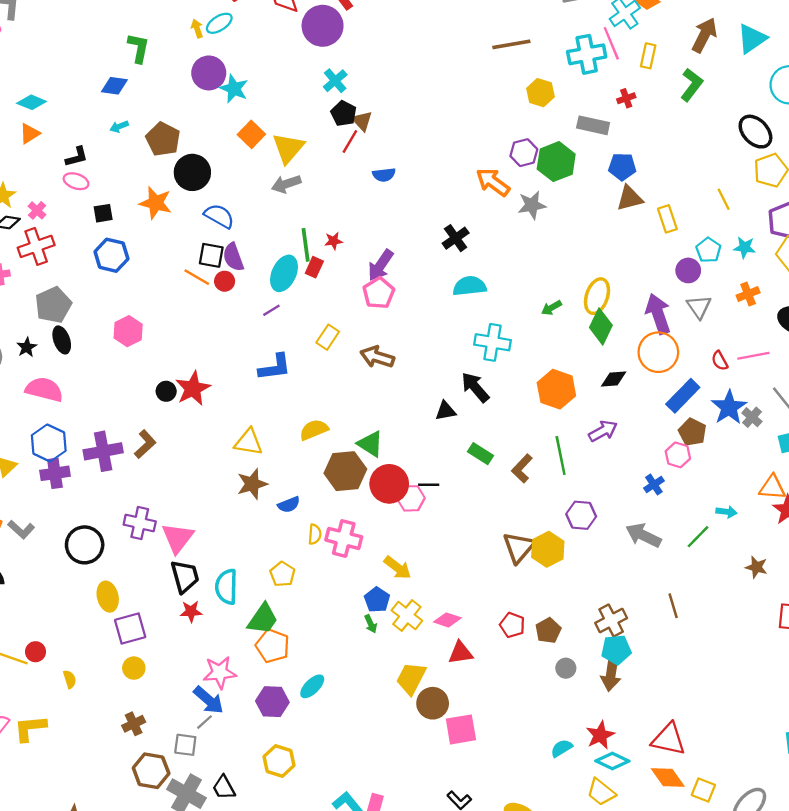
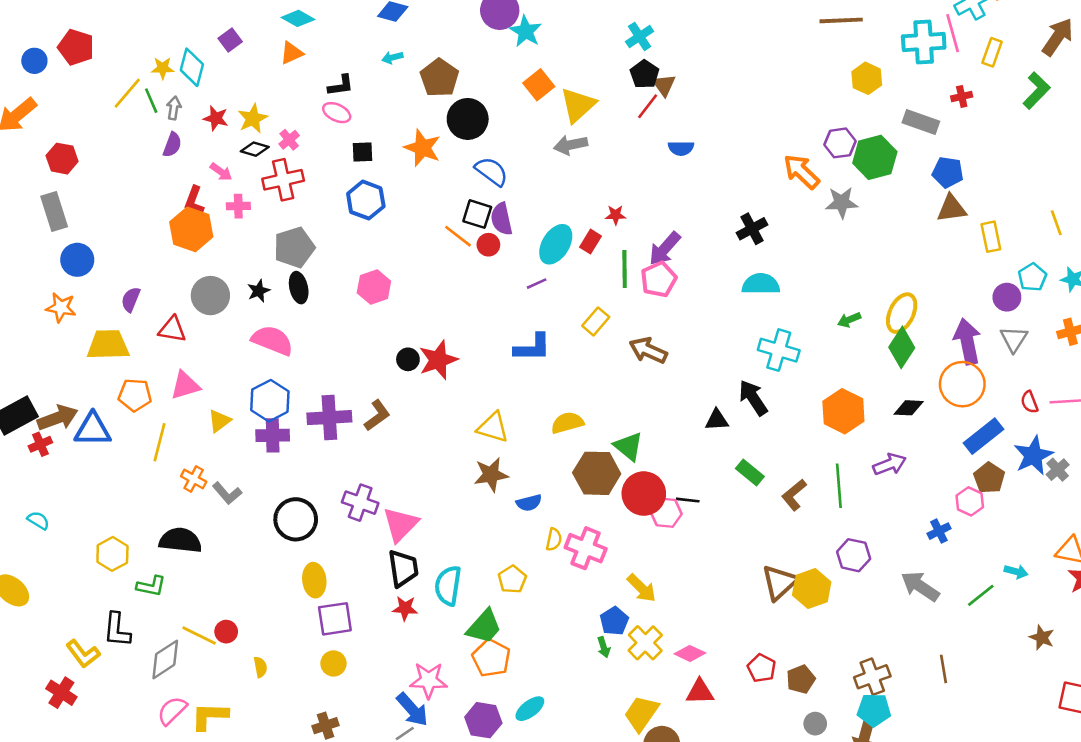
green line: (306, 245) -> (625, 269), moved

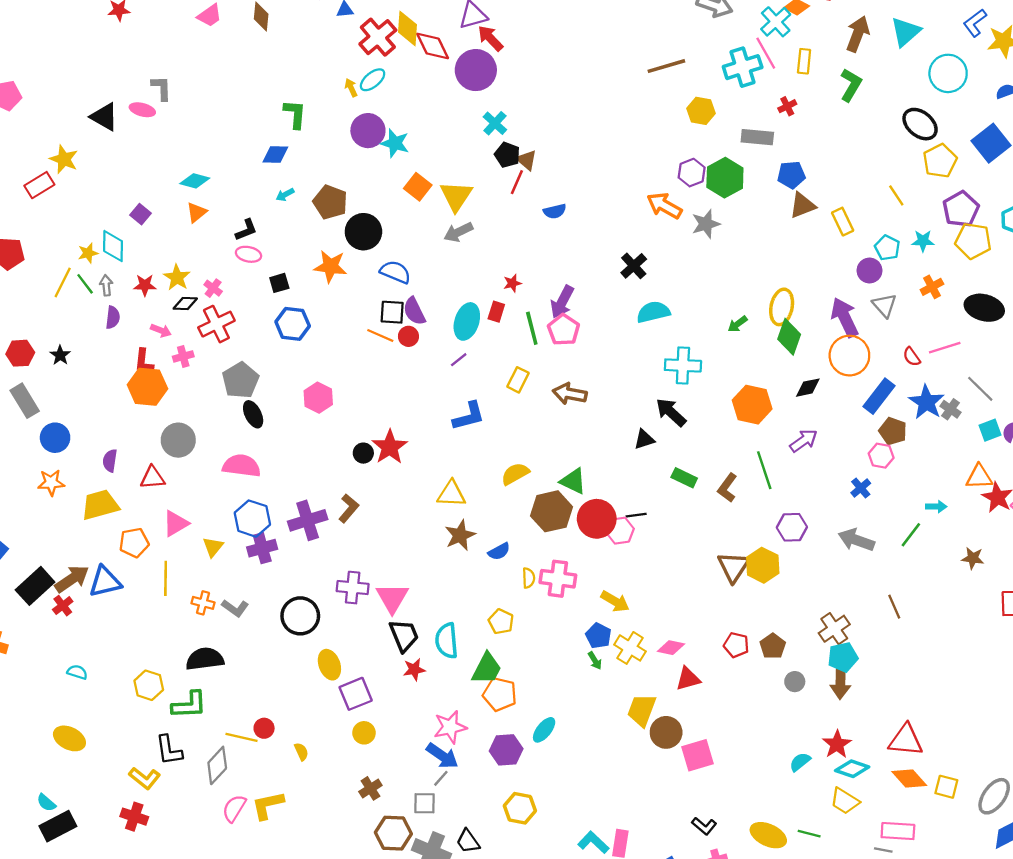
black star: (259, 291) -> (60, 355), moved
green L-shape: (151, 586) -> (189, 705), size x1.4

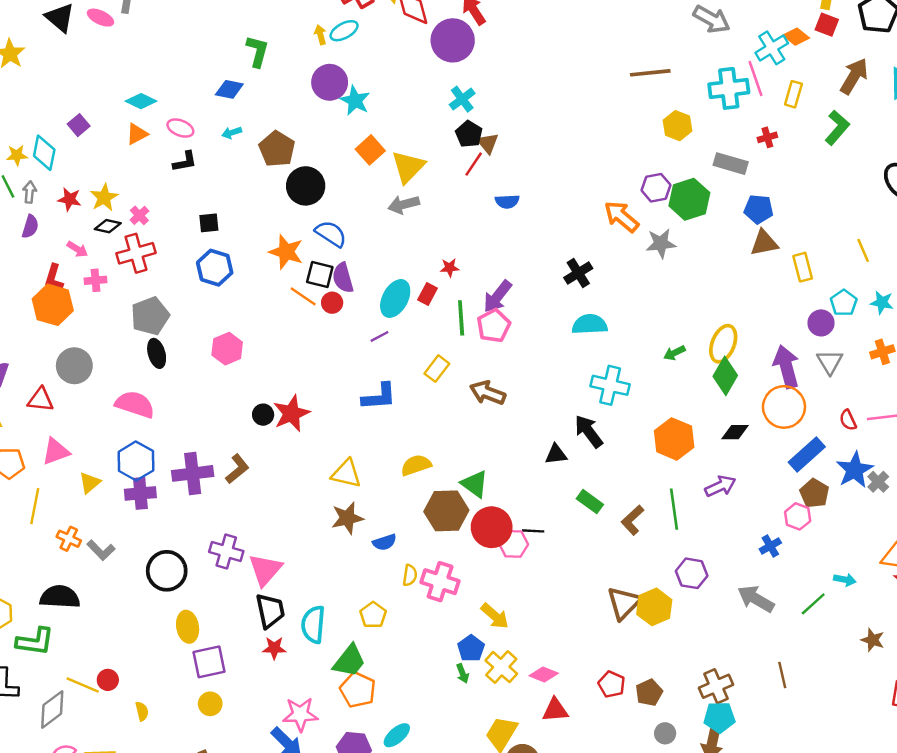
pink ellipse: (249, 254) -> (180, 128), moved
orange star: (330, 266) -> (286, 252), moved

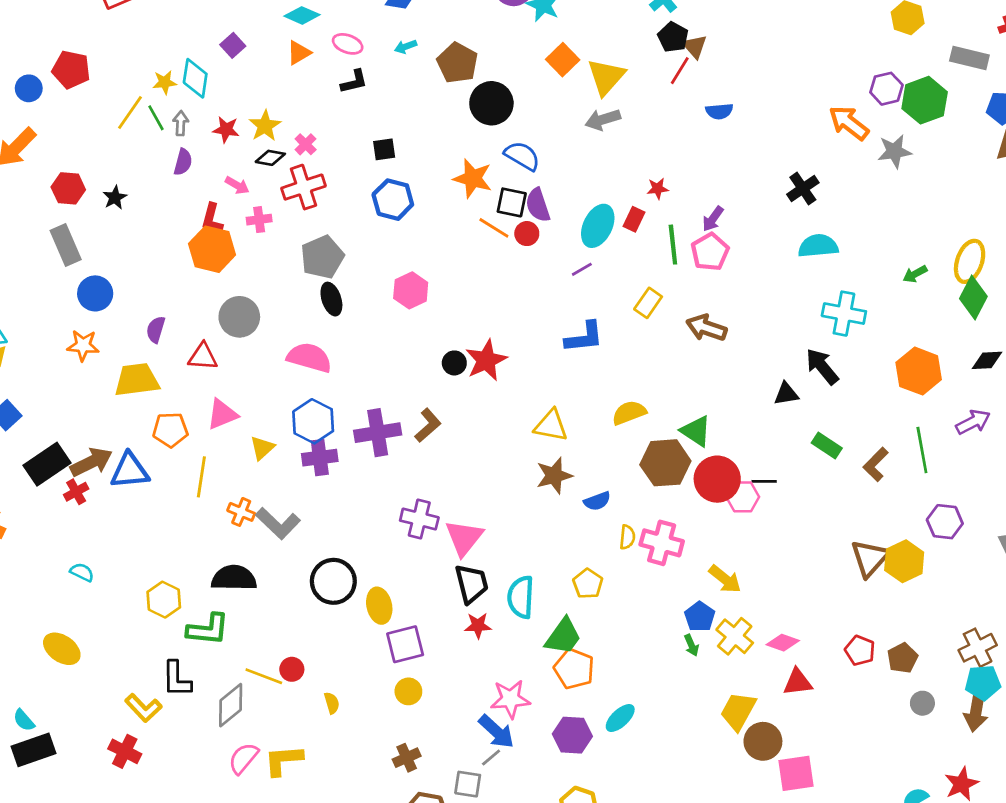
purple arrow: (497, 297) -> (713, 219), size x0.7
gray L-shape: (101, 550) -> (278, 523), size x1.4
black circle: (167, 571) -> (333, 581), moved

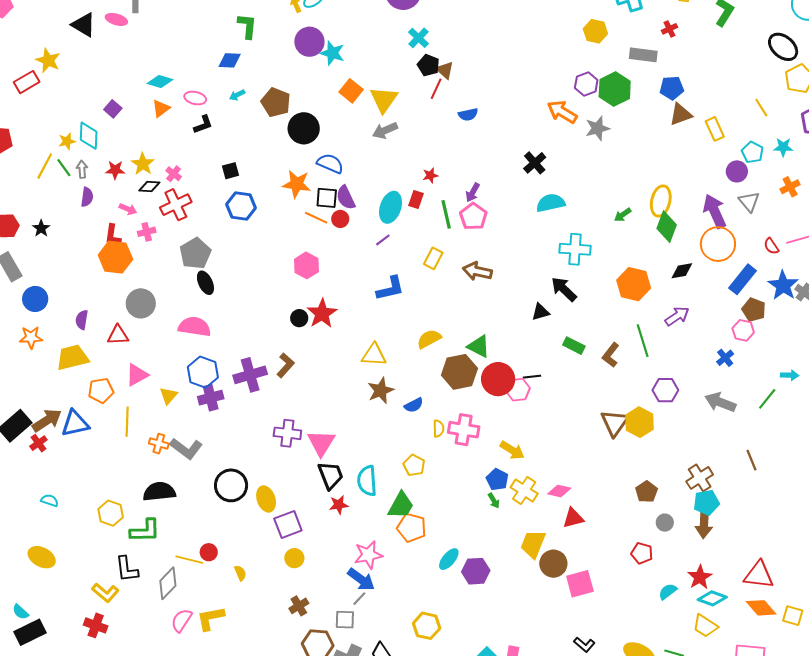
pink hexagon: (411, 290) -> (306, 265), moved
red pentagon: (860, 650) -> (642, 553), moved
purple hexagon: (572, 735) -> (476, 571), moved

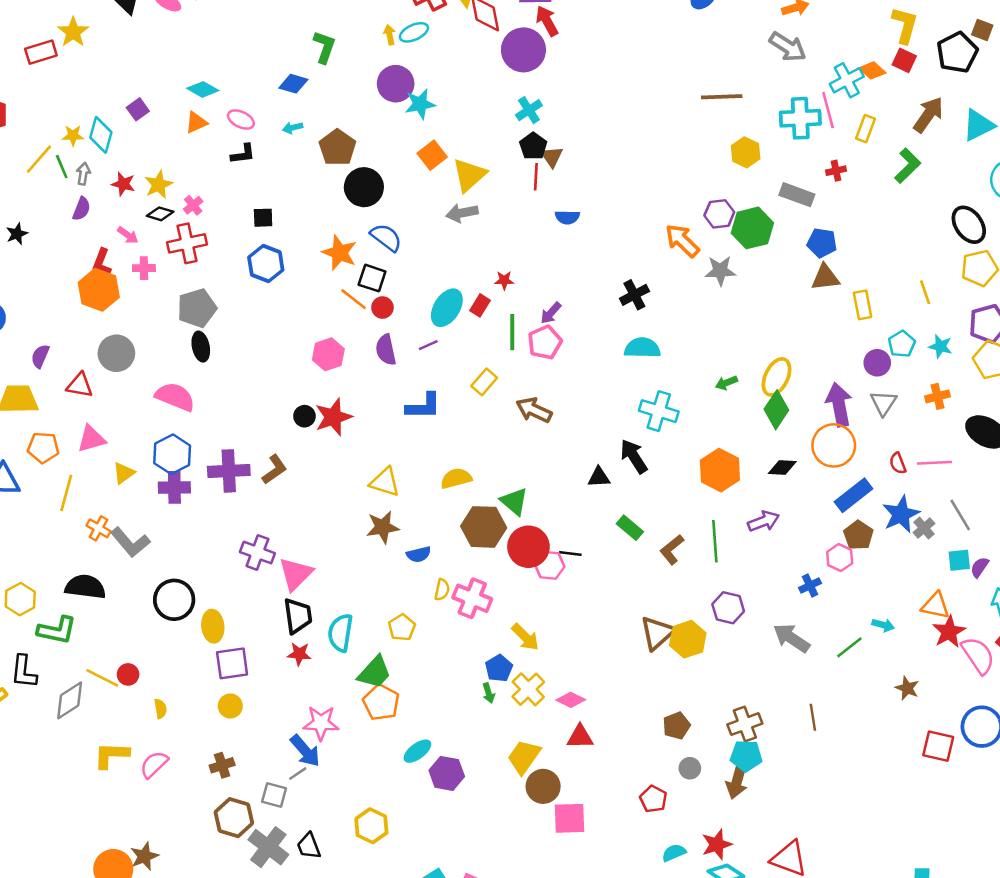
cyan star: (332, 53) -> (420, 104), turned 30
red line: (436, 89) -> (536, 177), turned -35
purple semicircle: (346, 198) -> (386, 350), moved
pink semicircle: (182, 620) -> (154, 764), moved

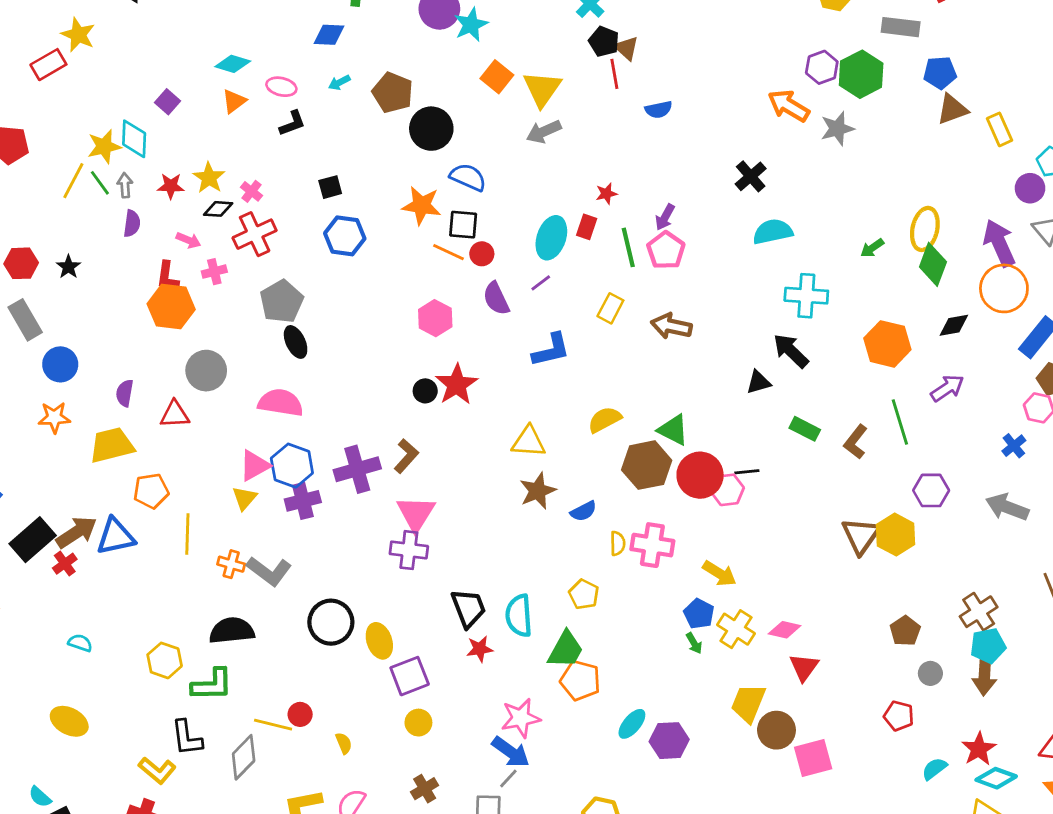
yellow star: (73, 136) -> (104, 146), size x1.4
pink triangle: (91, 439) -> (255, 465), moved
pink triangle: (296, 574) -> (416, 514), moved
red triangle: (580, 737) -> (804, 667), turned -40

